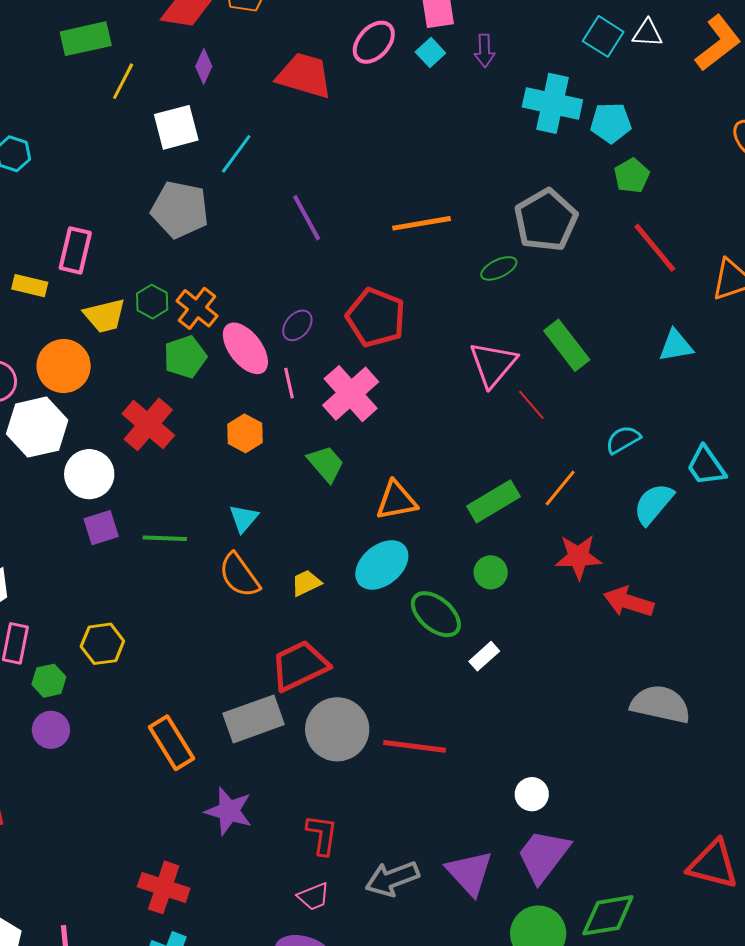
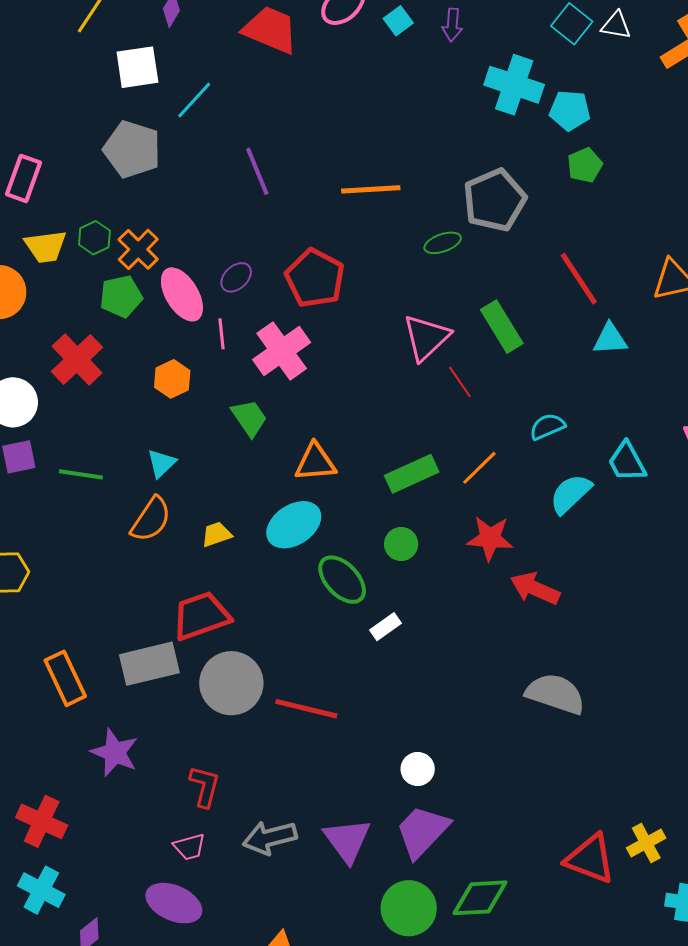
red line: (655, 248) -> (579, 279), moved
orange semicircle: (239, 575) -> (151, 519), turned -117

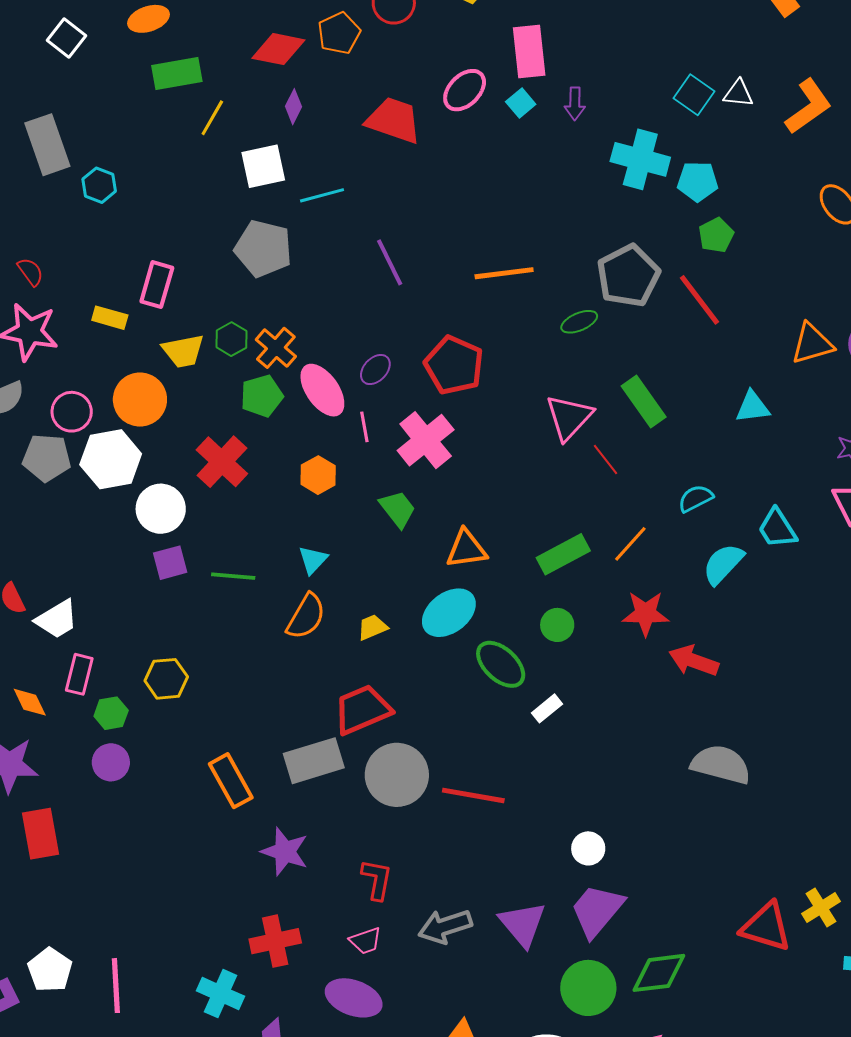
cyan line: (194, 100) -> (322, 195), turned 36
red line: (579, 279) -> (699, 300), moved
red cross: (42, 821) -> (275, 941), moved, turned -33

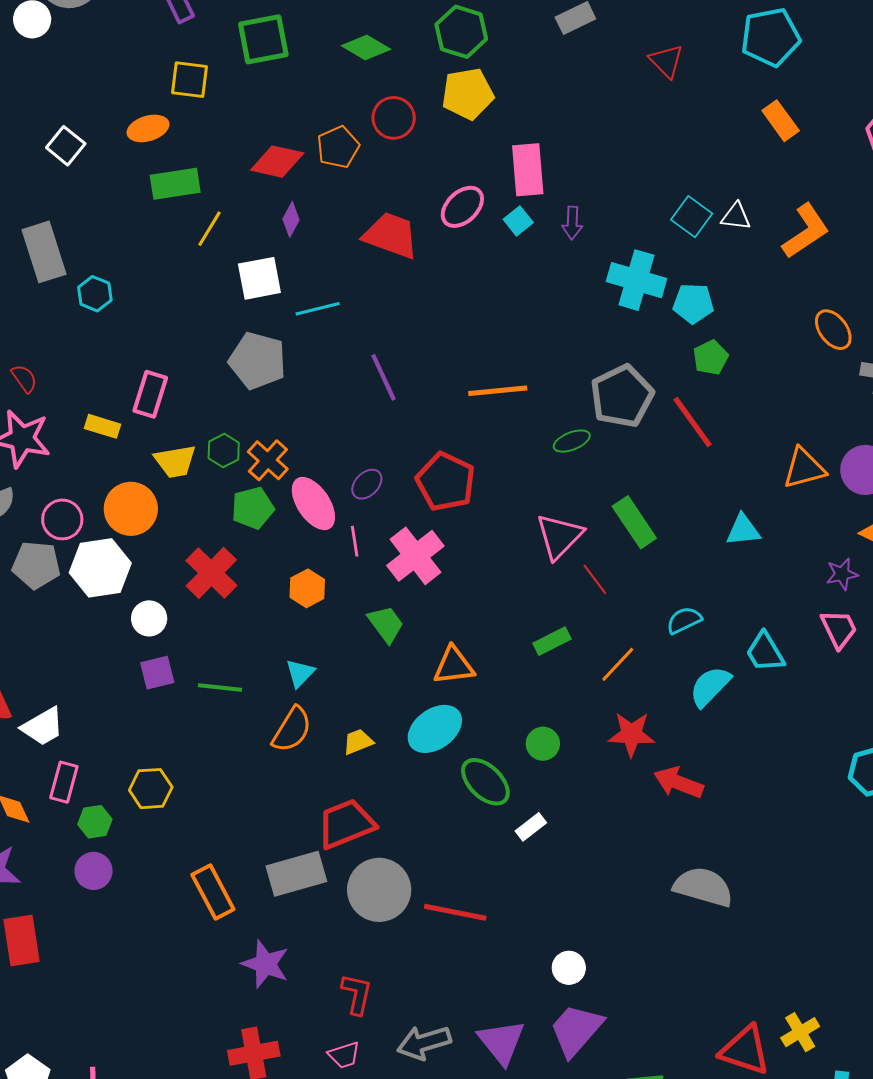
white circle: (161, 509) -> (149, 618), size x0.7
green rectangle: (563, 554) -> (552, 641), moved, size x0.7

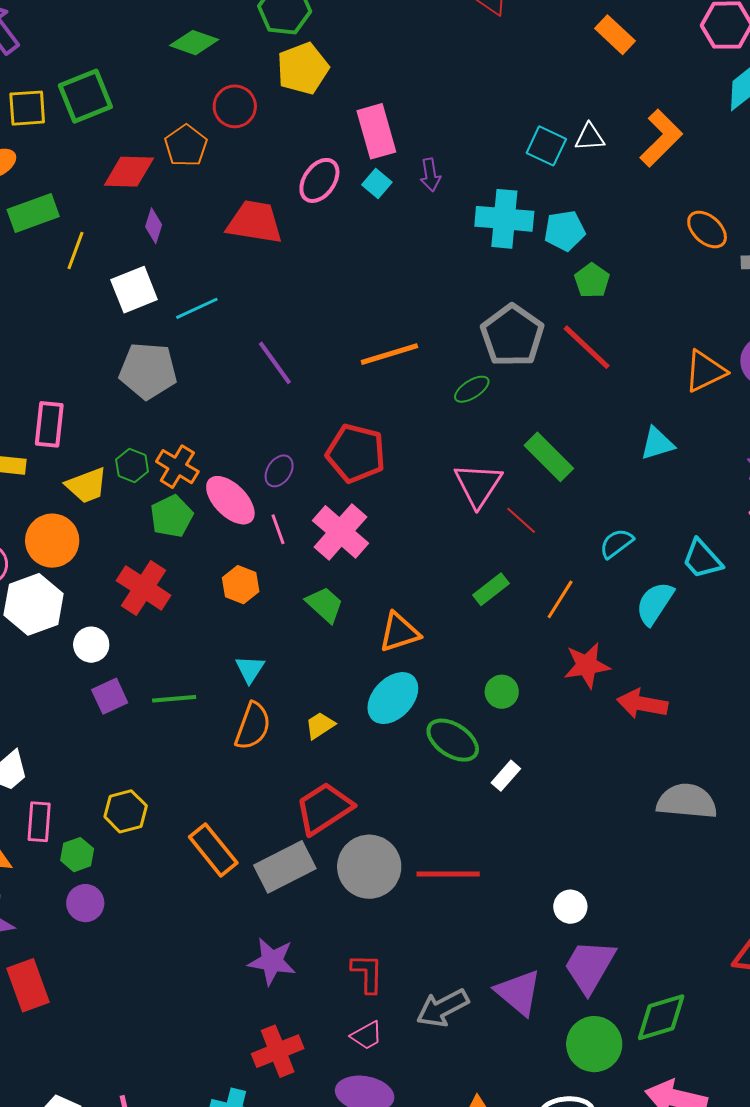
green square: (263, 39) -> (85, 96), moved
orange rectangle: (213, 892) -> (213, 850), moved

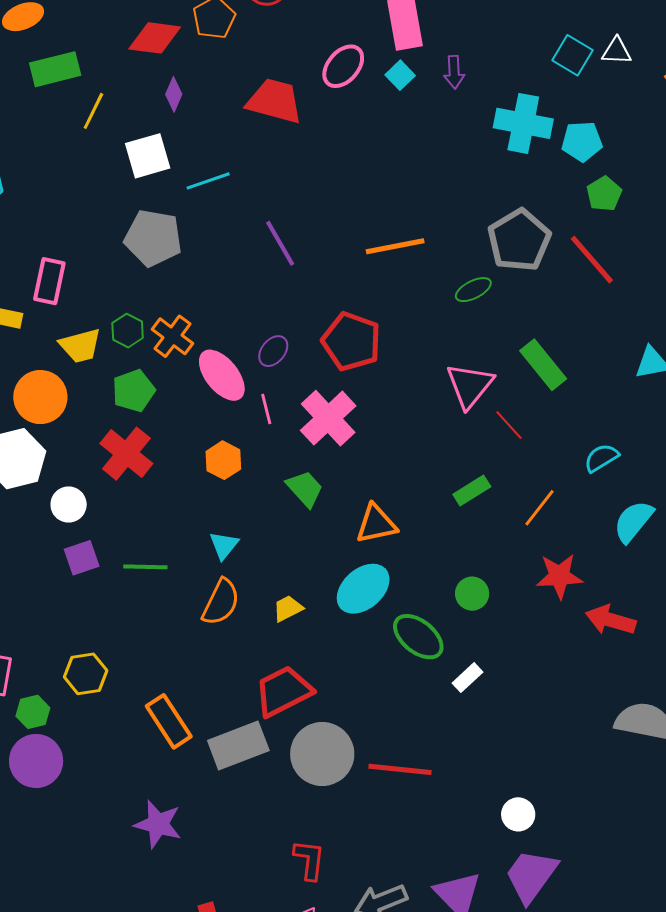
green pentagon: (172, 516) -> (134, 391), moved
purple circle: (85, 903) -> (36, 761), size x1.4
purple star: (272, 961) -> (158, 824), moved

